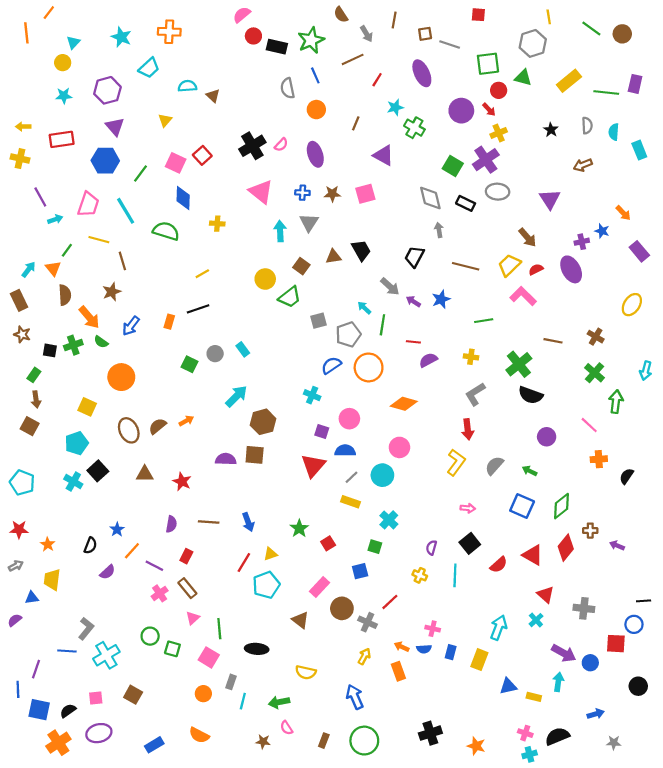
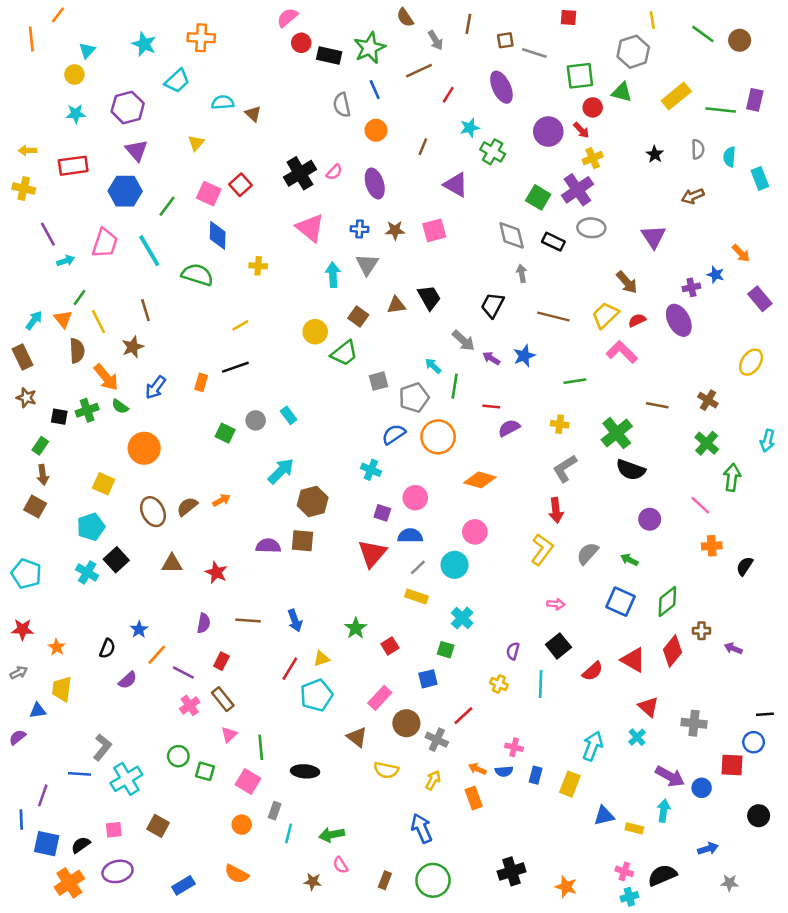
yellow line: (99, 240) -> (99, 322), moved, turned 48
yellow semicircle: (306, 672) -> (386, 770), moved

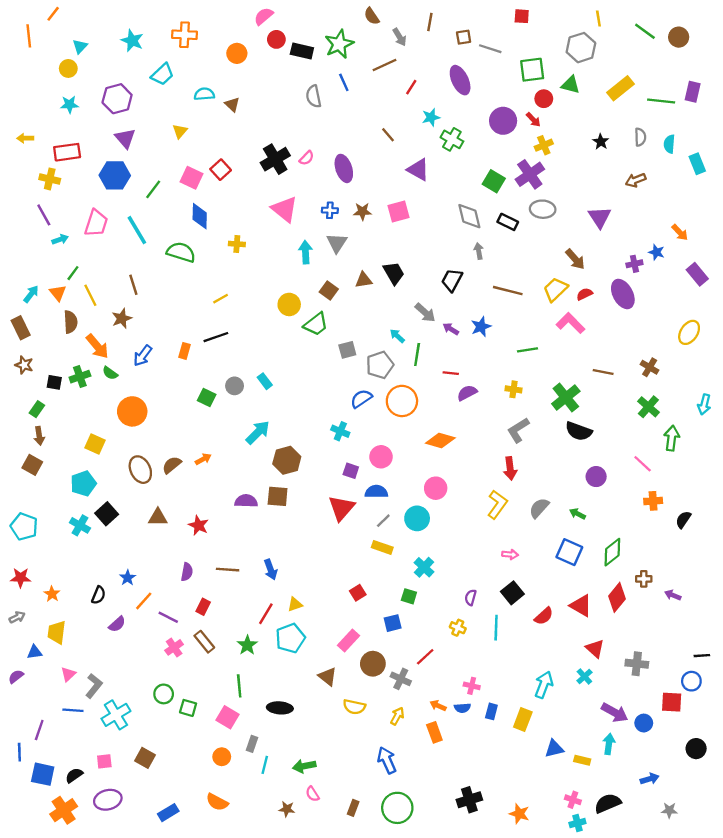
orange circle: (376, 130) -> (237, 53), moved
brown line: (423, 147) -> (388, 135), turned -63
yellow cross: (24, 189) -> (50, 179), moved
green star: (356, 628) -> (247, 645), moved
pink triangle: (229, 735) -> (68, 674), moved

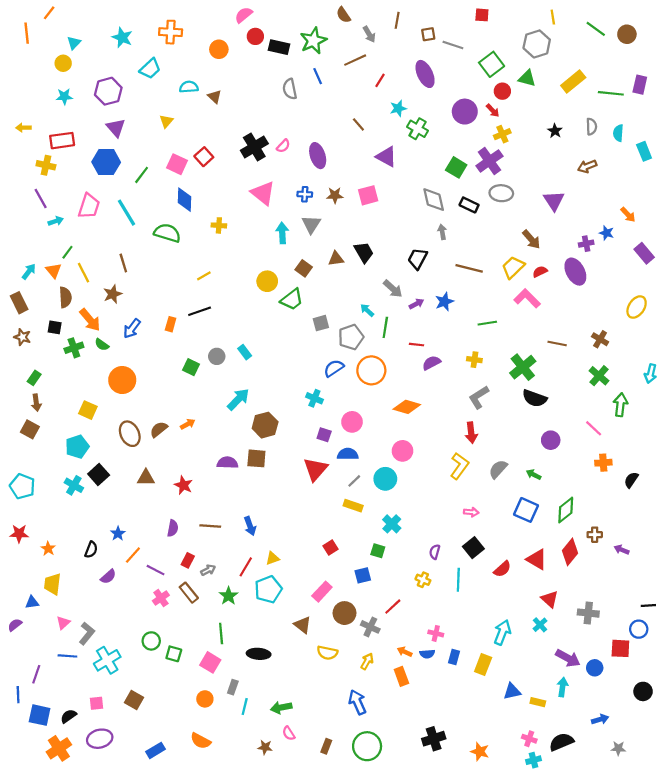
green square: (532, 70) -> (492, 64), turned -30
purple arrow: (451, 329) -> (416, 304), turned 120
black square: (54, 382) -> (55, 327), moved
gray arrow: (17, 617) -> (208, 570), moved

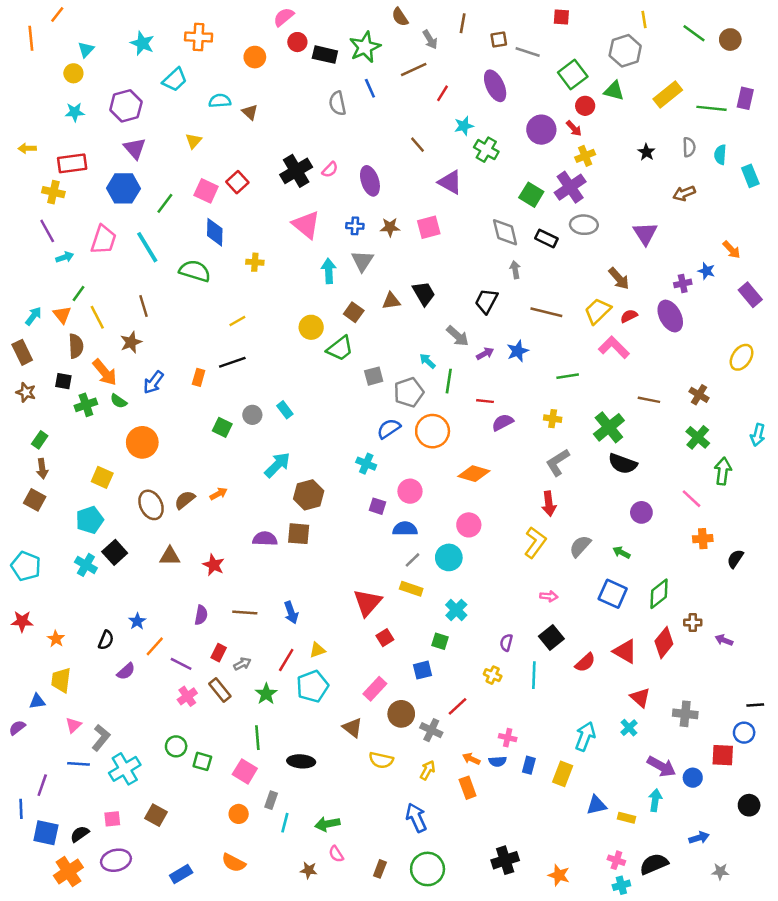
red triangle: (316, 469) -> (367, 603), moved

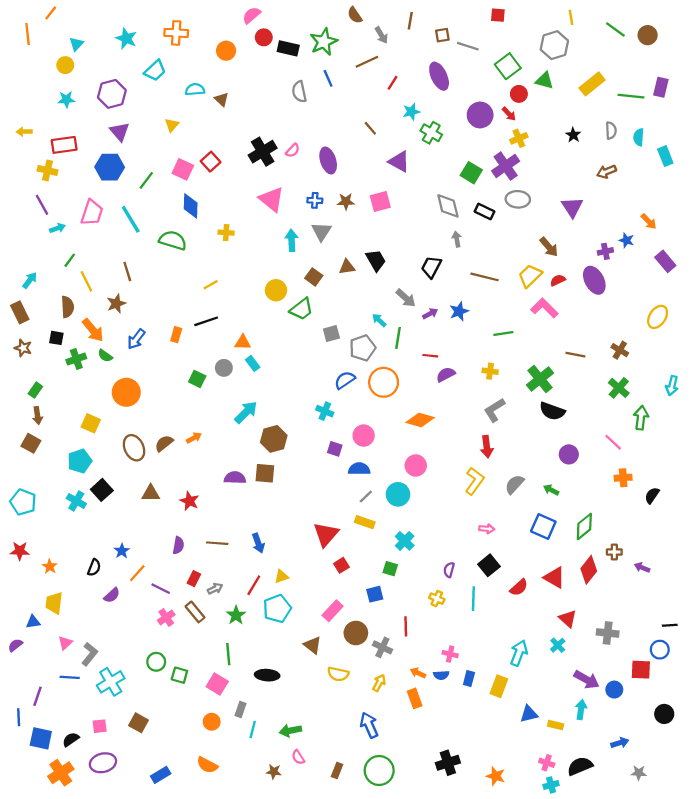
orange triangle: (62, 315) -> (243, 342), moved, turned -49
red line: (458, 706) -> (406, 626), turned -48

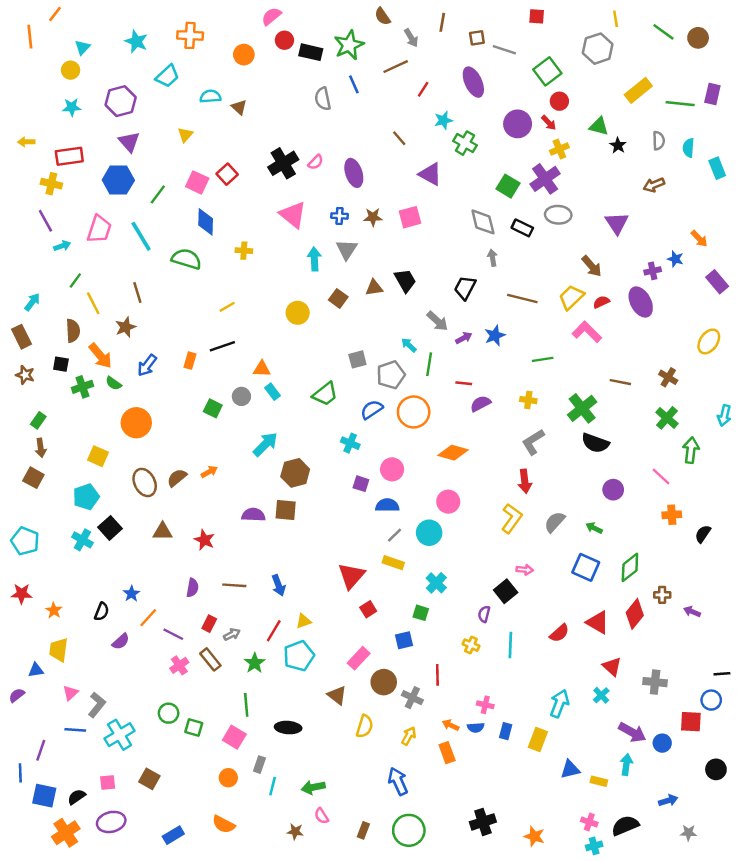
green triangle: (544, 81) -> (599, 126), moved
green trapezoid: (301, 309) -> (325, 394), moved
black square: (489, 565) -> (506, 591), moved
yellow semicircle: (338, 674) -> (365, 726), turned -85

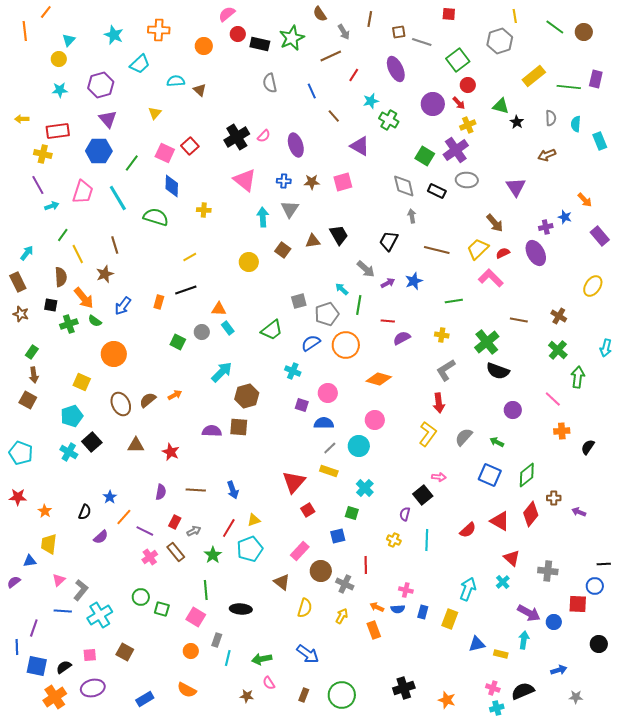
blue line: (354, 84) -> (312, 91), moved
blue arrow: (398, 781) -> (308, 654), moved, turned 150

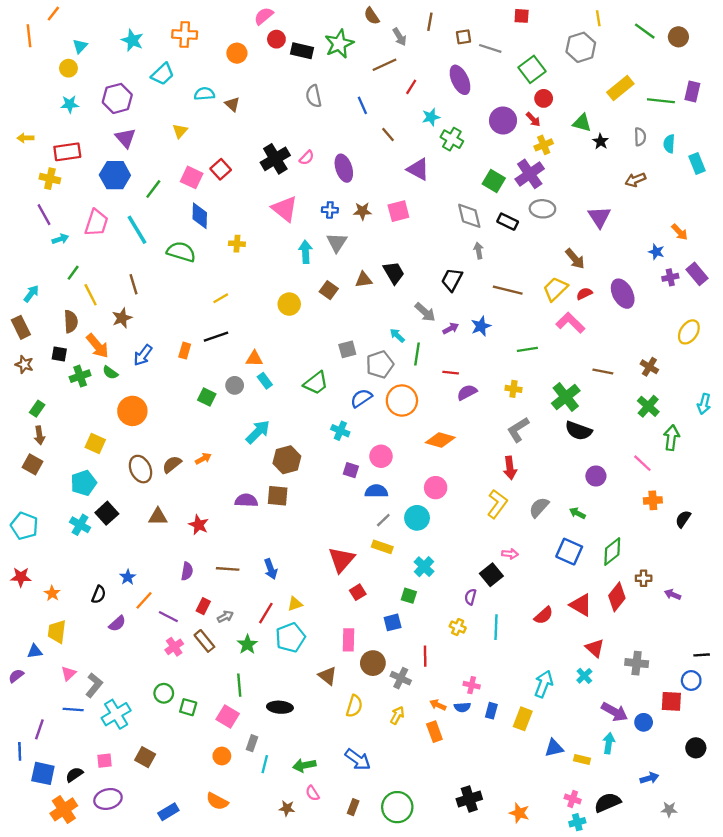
purple cross: (546, 227) -> (670, 277), moved
pink rectangle: (300, 551) -> (348, 640), turned -42

